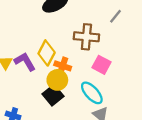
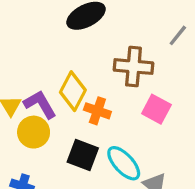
yellow circle: (57, 80) -> (34, 132), moved
cyan ellipse: (92, 93) -> (124, 163), moved
black square: (53, 95) -> (83, 155), turned -30

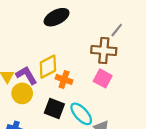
brown cross: (134, 67) -> (104, 50), moved
yellow diamond: (73, 91) -> (48, 67), turned 35

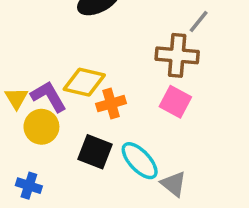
yellow diamond: (48, 67) -> (84, 82), turned 40
orange cross: (64, 79) -> (111, 104), turned -35

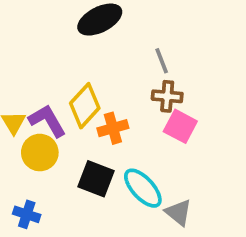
gray line: (199, 21) -> (162, 61), moved, turned -60
brown cross: (177, 55) -> (167, 96), moved, size x0.7
yellow diamond: (84, 82) -> (85, 106), turned -60

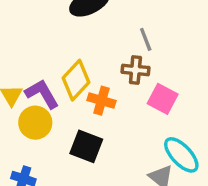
brown cross: (167, 96) -> (135, 70), moved
orange cross: (113, 128) -> (102, 101), turned 32
cyan ellipse: (143, 188) -> (181, 155), moved

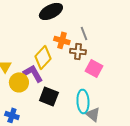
purple L-shape: (42, 94) -> (33, 73), moved
orange cross: (102, 101) -> (62, 40), moved
cyan ellipse: (181, 155) -> (83, 101), moved, turned 40

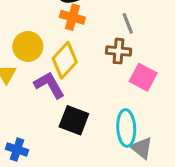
orange cross: (62, 40) -> (72, 17), moved
yellow circle: (19, 82) -> (28, 46), moved

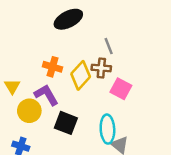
orange cross: (72, 17) -> (52, 67), moved
yellow circle: (28, 46) -> (29, 111), moved
yellow diamond: (65, 60) -> (81, 75), moved

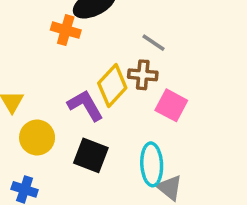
gray line: (109, 46) -> (153, 43), turned -35
orange cross: (52, 67) -> (66, 30), moved
purple L-shape: (46, 95) -> (85, 105), moved

